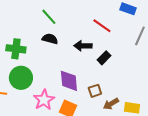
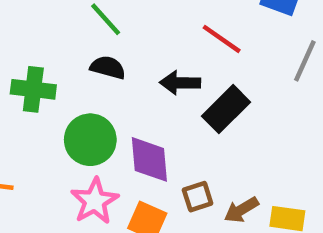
black rectangle: (104, 58) -> (226, 109), size x1.5
green circle: (21, 78) -> (90, 140), moved
brown square: (95, 91) -> (198, 197), moved

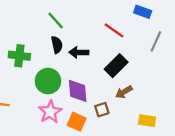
black semicircle: (108, 67) -> (57, 45), turned 63
black arrow: (180, 83) -> (79, 52), moved
brown arrow: (241, 210) -> (124, 92), moved

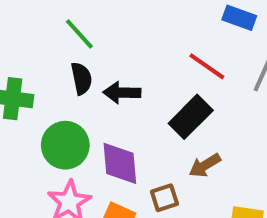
red line: (114, 30) -> (207, 66), moved

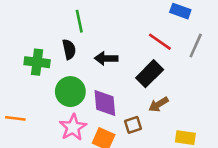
green line: (79, 34) -> (79, 21), turned 30
black semicircle: (81, 78) -> (69, 49), moved

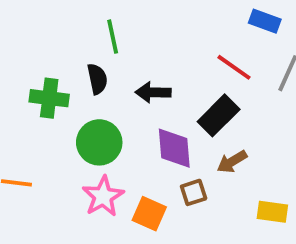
purple diamond: (105, 103) -> (174, 148), moved

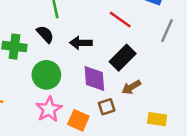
red line: (234, 67) -> (120, 20), moved
black semicircle: (97, 79) -> (45, 34), turned -30

